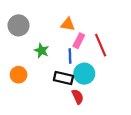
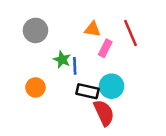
red line: (101, 45) -> (131, 33), moved
blue line: (70, 56) -> (75, 66), moved
red semicircle: (78, 97) -> (104, 113), size x1.5

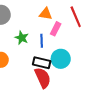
blue line: (75, 66) -> (42, 41), moved
red semicircle: (104, 113) -> (43, 78), moved

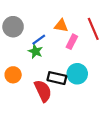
blue line: (42, 41) -> (39, 40), moved, turned 56
red semicircle: (43, 78) -> (43, 91), moved

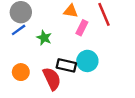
blue line: (39, 40) -> (19, 30), moved
orange circle: (13, 75) -> (21, 72), moved

